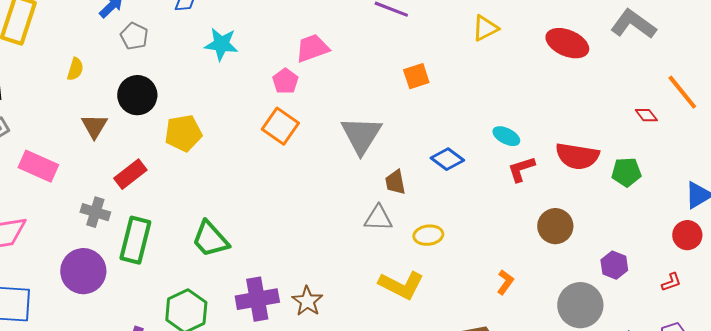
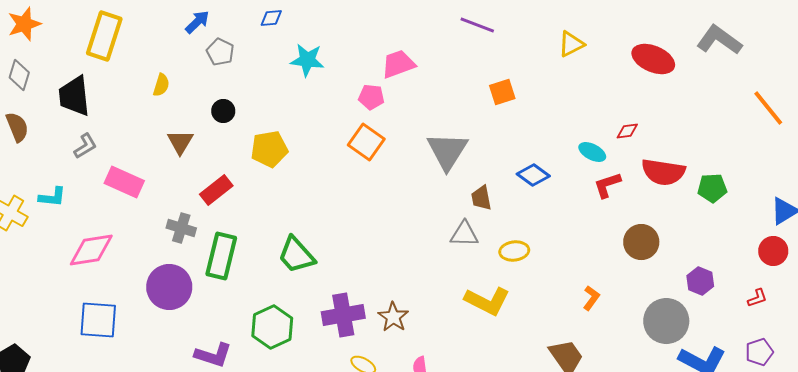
pink pentagon: (285, 81) -> (371, 97), turned -30
black circle: (137, 95) -> (223, 111), size x0.6
red diamond: (646, 115) -> (627, 131), moved, turned -60

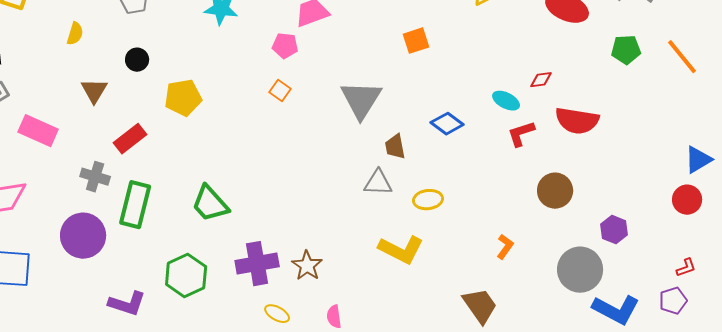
orange square: (366, 142) -> (280, 91), size x0.6
green pentagon: (712, 188) -> (626, 50), moved
red L-shape: (757, 298) -> (686, 268), moved

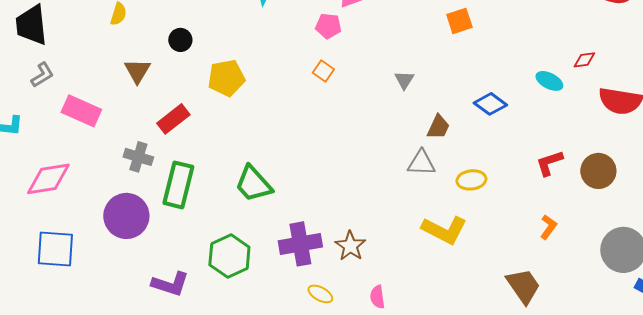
gray triangle: (361, 100) -> (404, 80), size x0.5
red L-shape: (521, 134) -> (549, 163), moved
brown trapezoid: (395, 147) -> (438, 127), turned -144

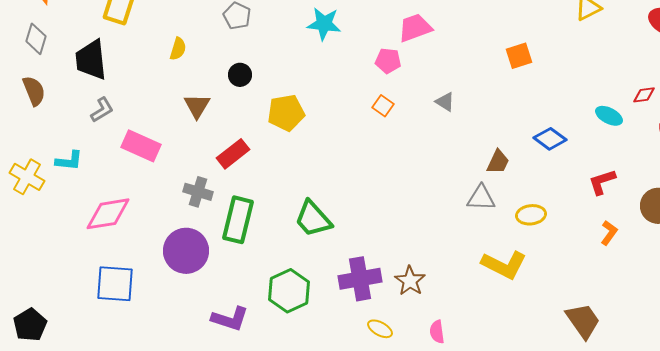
gray triangle: (404, 80) -> (445, 102), moved, turned -30
red L-shape: (549, 163) -> (602, 182), moved
orange L-shape: (548, 227) -> (609, 233), moved

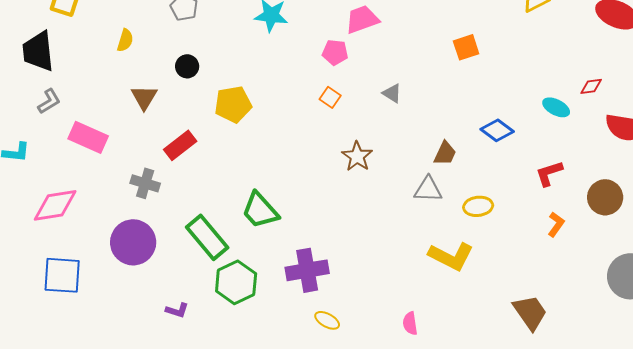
green rectangle: (238, 220) -> (207, 237), moved, turned -54
brown star: (410, 281) -> (357, 156), moved
purple L-shape: (230, 319) -> (177, 310), size x0.6
pink semicircle: (437, 332) -> (410, 323), moved

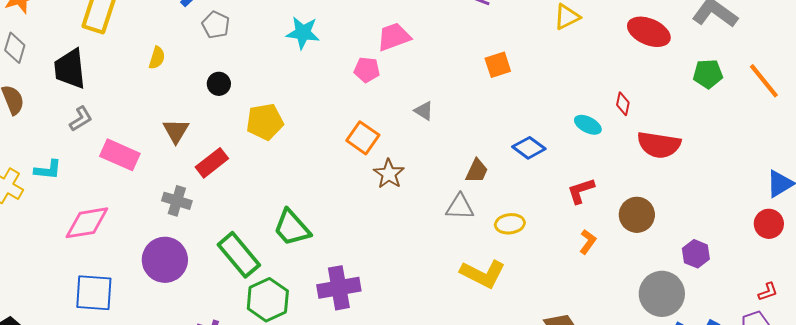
red diamond: (591, 86) -> (623, 104), turned -70
brown triangle: (144, 97) -> (176, 131), moved
orange square: (330, 97) -> (363, 138), moved, size x1.5

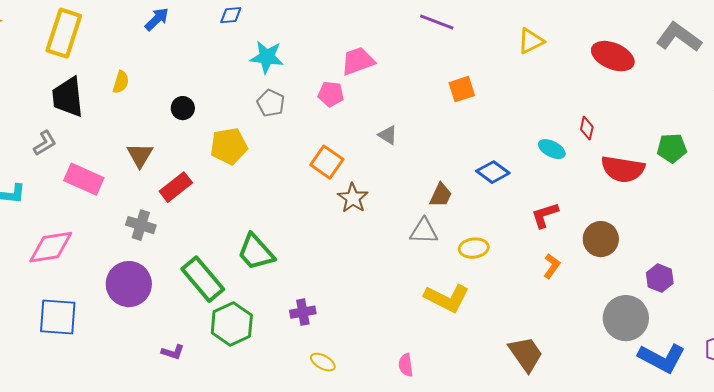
gray pentagon: (216, 25) -> (271, 103), moved
black trapezoid: (70, 69) -> (68, 97), moved
green pentagon: (708, 74) -> (672, 148), moved
purple cross: (339, 288) -> (303, 312), size x0.6

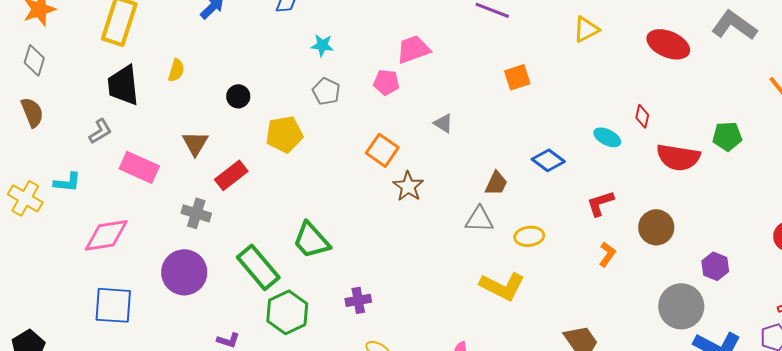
cyan star: (267, 57) -> (322, 45), size x0.7

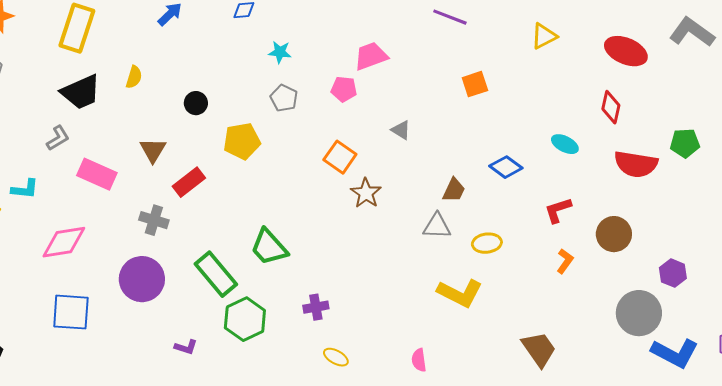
black trapezoid: (123, 85) -> (81, 92), turned -108
red diamond: (642, 116) -> (611, 107), moved, size x1.4

